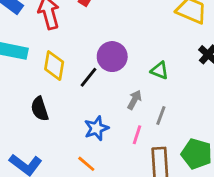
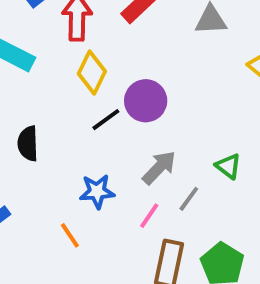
yellow diamond: (54, 66) -> (92, 72), moved
green triangle: (160, 70) -> (228, 166), moved
gray arrow: (134, 100) -> (159, 168), size x1.4

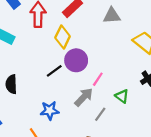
yellow diamond: (92, 72) -> (63, 37), moved
pink line: (149, 216) -> (98, 79), moved

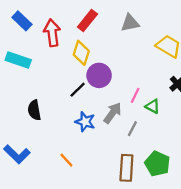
pink line: (98, 79) -> (135, 95), moved
blue star: (50, 110) -> (85, 122), moved, turned 30

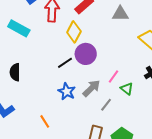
black semicircle: (34, 110) -> (15, 72), moved

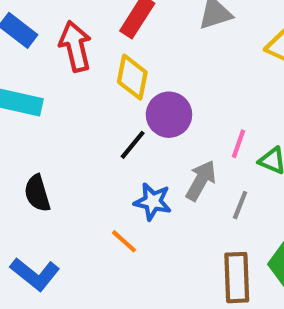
orange line: (45, 121) -> (124, 241), moved

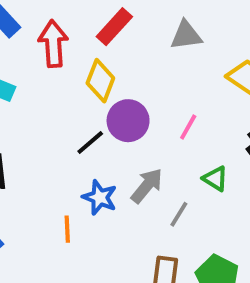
pink line: (238, 144) -> (188, 127), moved
orange line: (124, 241) -> (67, 229), turned 36

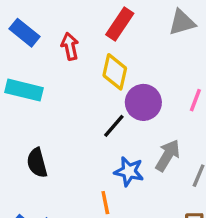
red arrow: (53, 44) -> (70, 46), size x0.7

